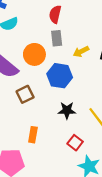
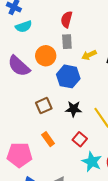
brown square: (25, 94) -> (44, 106), moved
orange rectangle: (33, 135) -> (48, 139), moved, turned -48

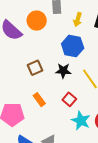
yellow arrow: (89, 55) -> (78, 20), turned -48
blue hexagon: (68, 76) -> (73, 46), moved

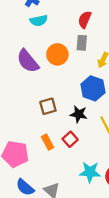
red square: (69, 99) -> (70, 139), moved
cyan star: (81, 121) -> (90, 172), turned -30

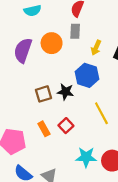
purple semicircle: (28, 61) -> (23, 50), turned 60
black star: (79, 114) -> (65, 92), moved

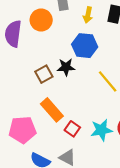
red square: (66, 126) -> (72, 129), moved
orange rectangle: (44, 129) -> (52, 110), size x1.5

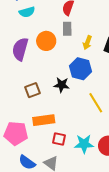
brown square: (44, 74) -> (33, 90), moved
orange rectangle: (52, 110) -> (44, 120), turned -65
red square: (72, 129) -> (59, 139), turned -32

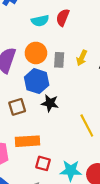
cyan semicircle: (27, 12) -> (40, 21), moved
gray rectangle: (67, 29) -> (59, 60), moved
blue hexagon: (80, 69) -> (37, 81), moved

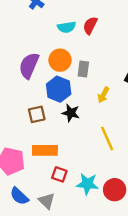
yellow arrow: (82, 58) -> (103, 95), moved

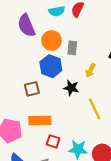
purple semicircle: (29, 66) -> (26, 25), moved, turned -45
black star: (71, 113) -> (71, 88), moved

